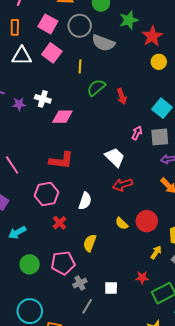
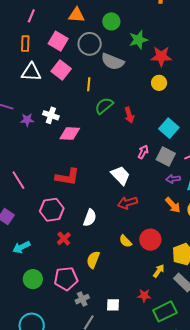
red star: (152, 36) -> (161, 56), turned 30
yellow circle: (159, 62) -> (159, 83), moved
gray square: (160, 137) -> (166, 157), turned 30

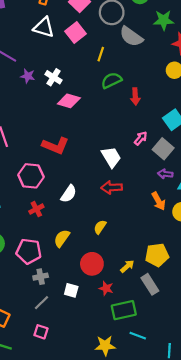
red circle: (150, 240) -> (92, 264), moved
yellow semicircle: (125, 241) -> (100, 227), turned 64

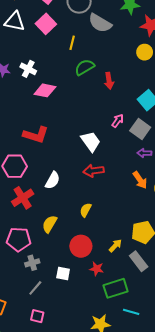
red cross: (36, 209) -> (23, 198), size x1.5

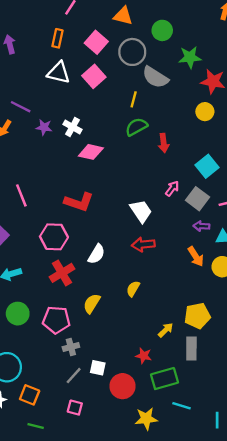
yellow line: (72, 43) -> (134, 99), moved
red circle: (81, 246) -> (123, 386), moved
gray rectangle: (139, 261) -> (191, 348), turned 36
white square: (63, 274) -> (98, 368), moved

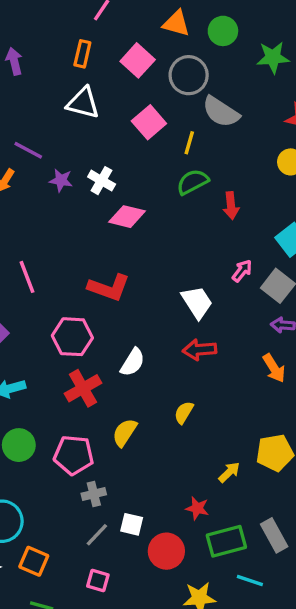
green circle: (162, 30) -> (223, 31), moved
green star: (190, 57) -> (273, 57), moved
pink square: (94, 76) -> (149, 122), moved
gray rectangle: (191, 348) -> (274, 535), moved, turned -30

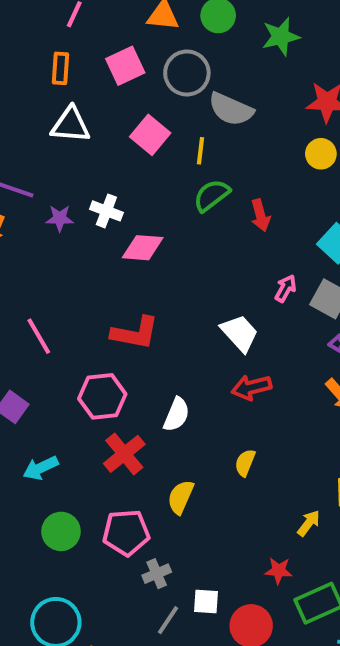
pink square: (138, 60) -> (125, 66), turned 32

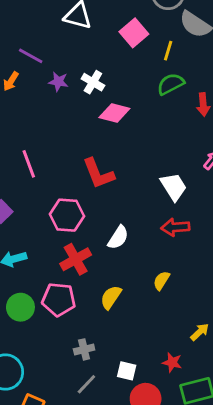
red L-shape: (135, 333) -> (98, 174), turned 48
pink pentagon: (126, 533) -> (59, 299), moved
white square: (206, 602) -> (127, 371), moved

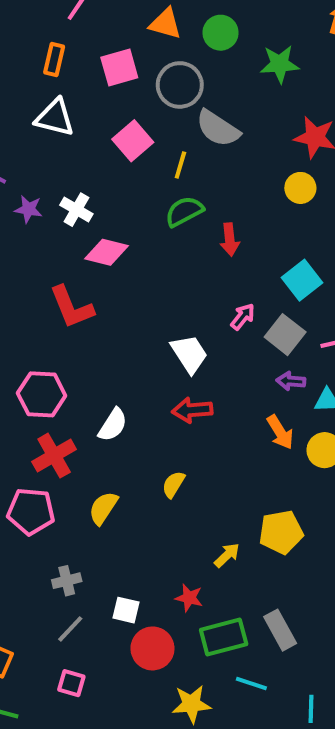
red L-shape: (98, 174) -> (72, 307), moved

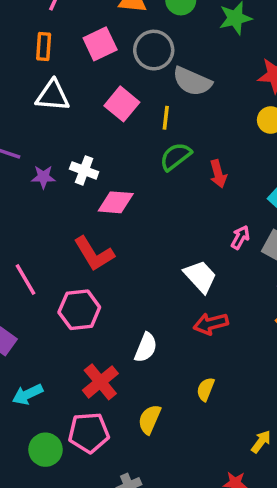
pink hexagon: (42, 394) -> (79, 310), moved

